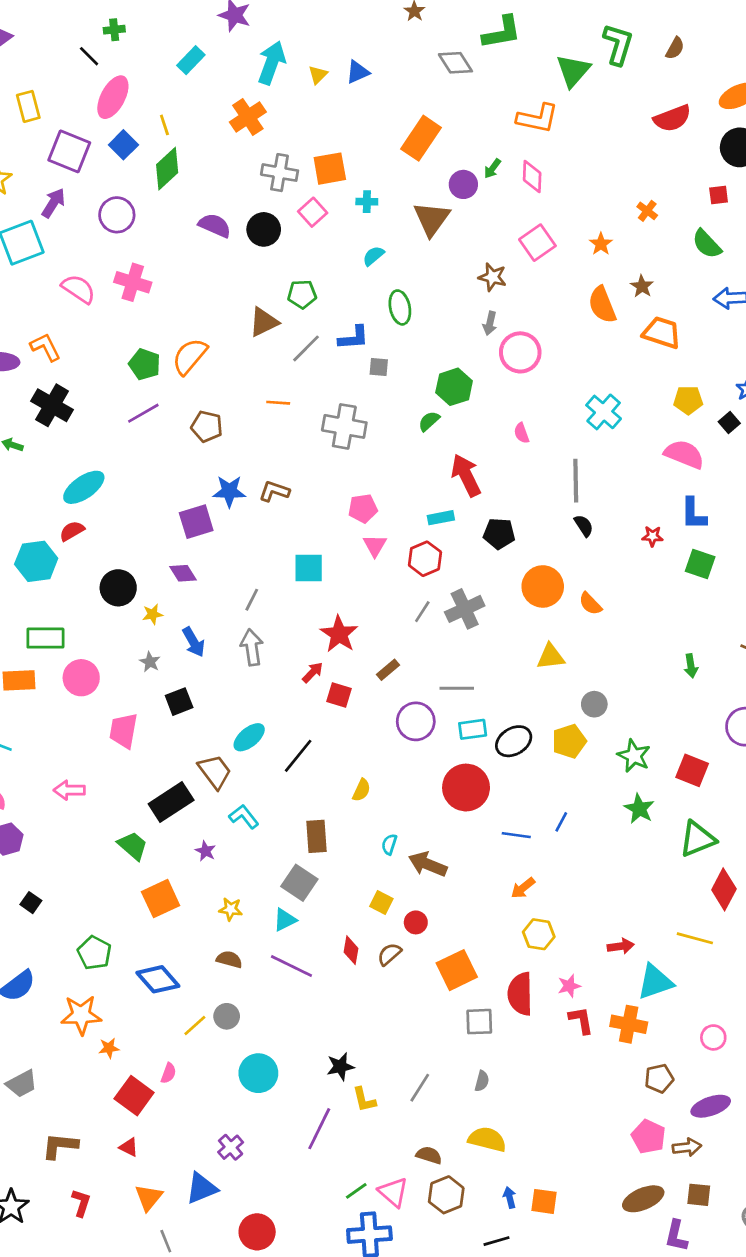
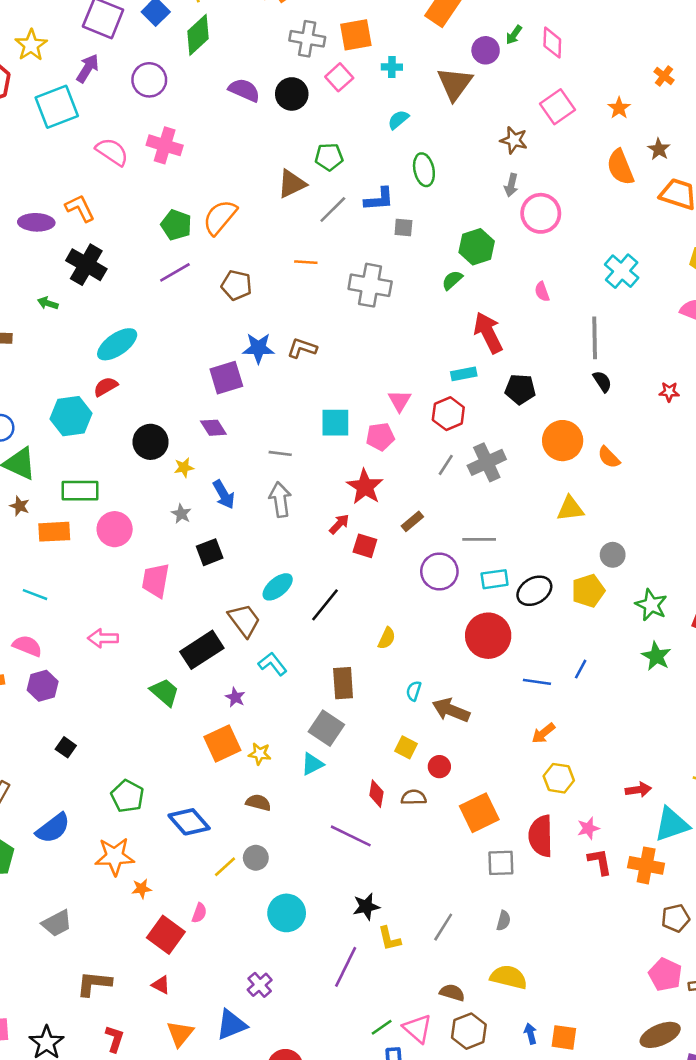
pink pentagon: (363, 508) -> (380, 437), moved
gray line: (252, 600) -> (280, 453), turned 70
orange square: (161, 899) -> (222, 744), moved
brown semicircle: (389, 954) -> (414, 797), turned 40
purple line: (291, 966) -> (351, 836), moved

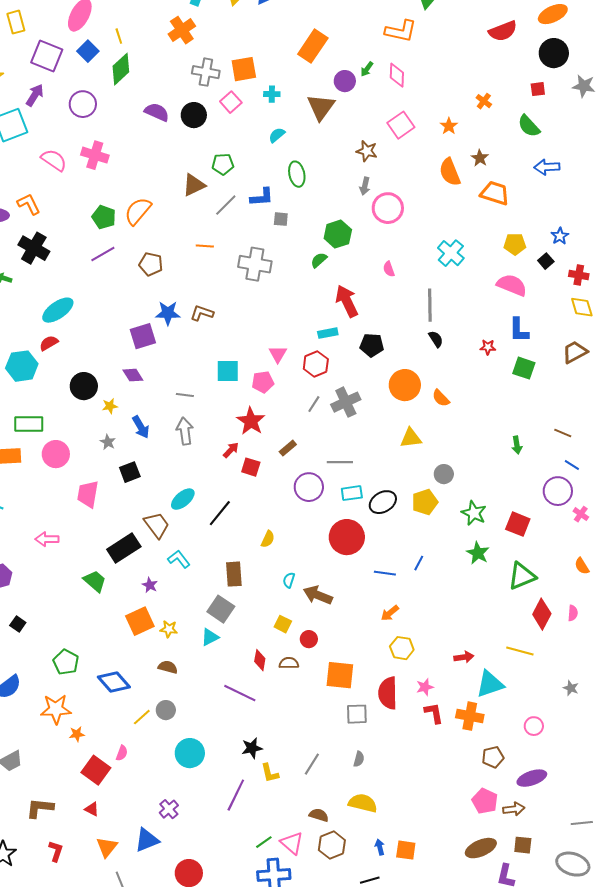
orange square: (479, 813) -> (340, 675), turned 32

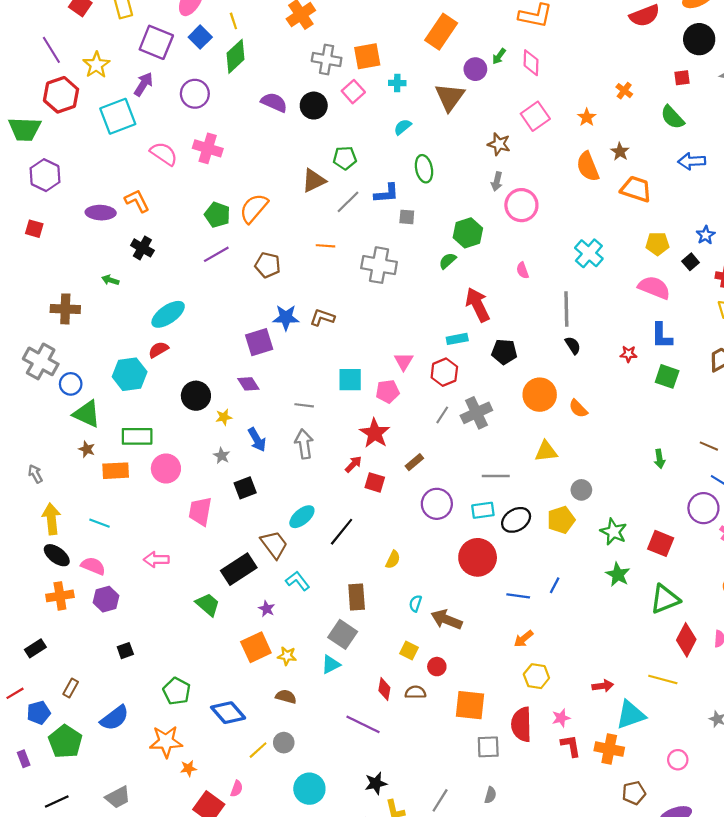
black cross: (34, 248) -> (142, 248), size x0.7
gray line: (340, 462) -> (496, 476), moved
black square: (18, 624) -> (125, 651), turned 35

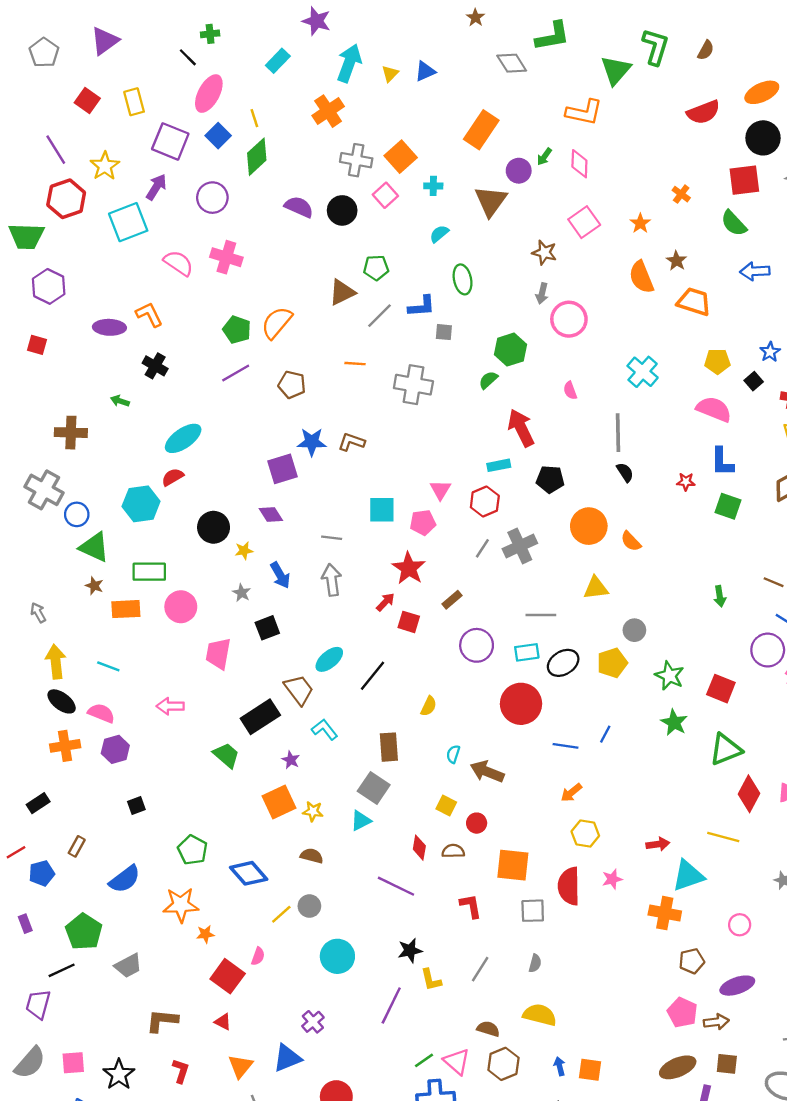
orange square: (367, 56) -> (401, 157), turned -32
red square: (682, 78) -> (744, 180), size x1.8
green pentagon: (65, 742) -> (84, 932), moved
red L-shape: (571, 746) -> (471, 906), moved

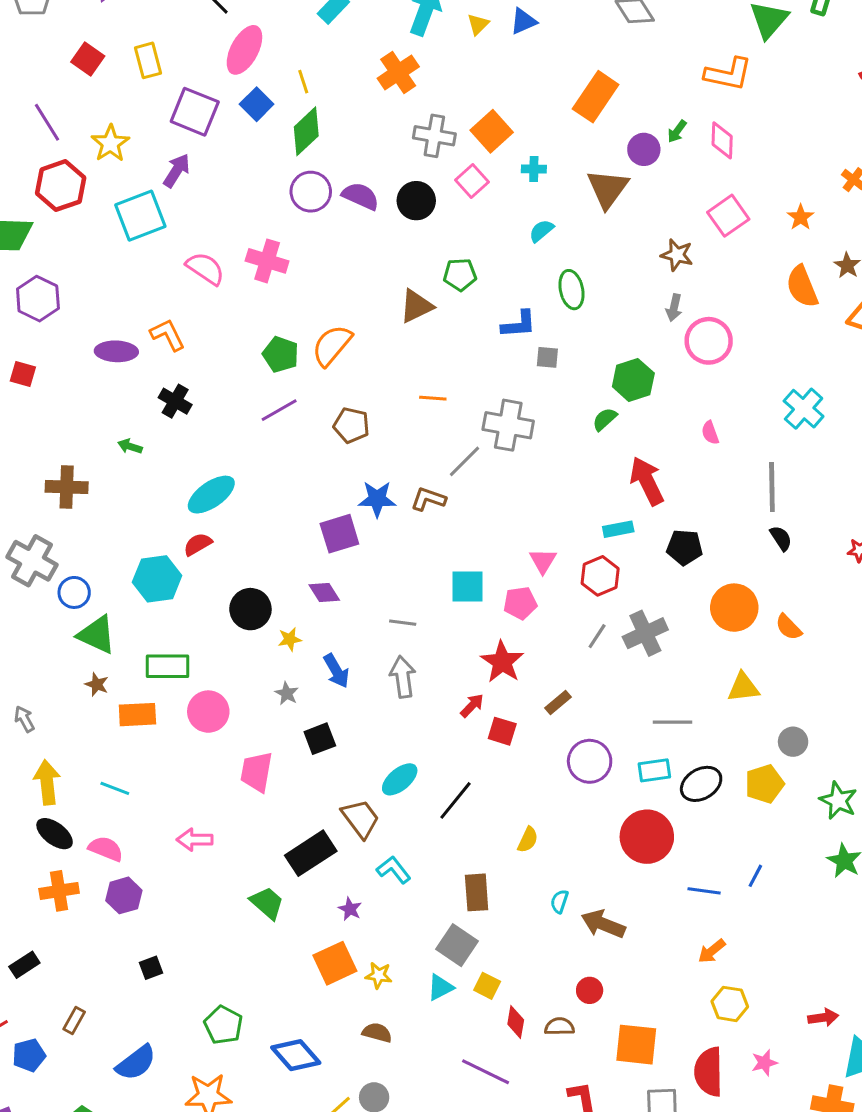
purple circle: (212, 198) -> (311, 192), moved
gray line: (380, 316) -> (464, 461), moved
yellow square: (446, 806) -> (487, 986), moved

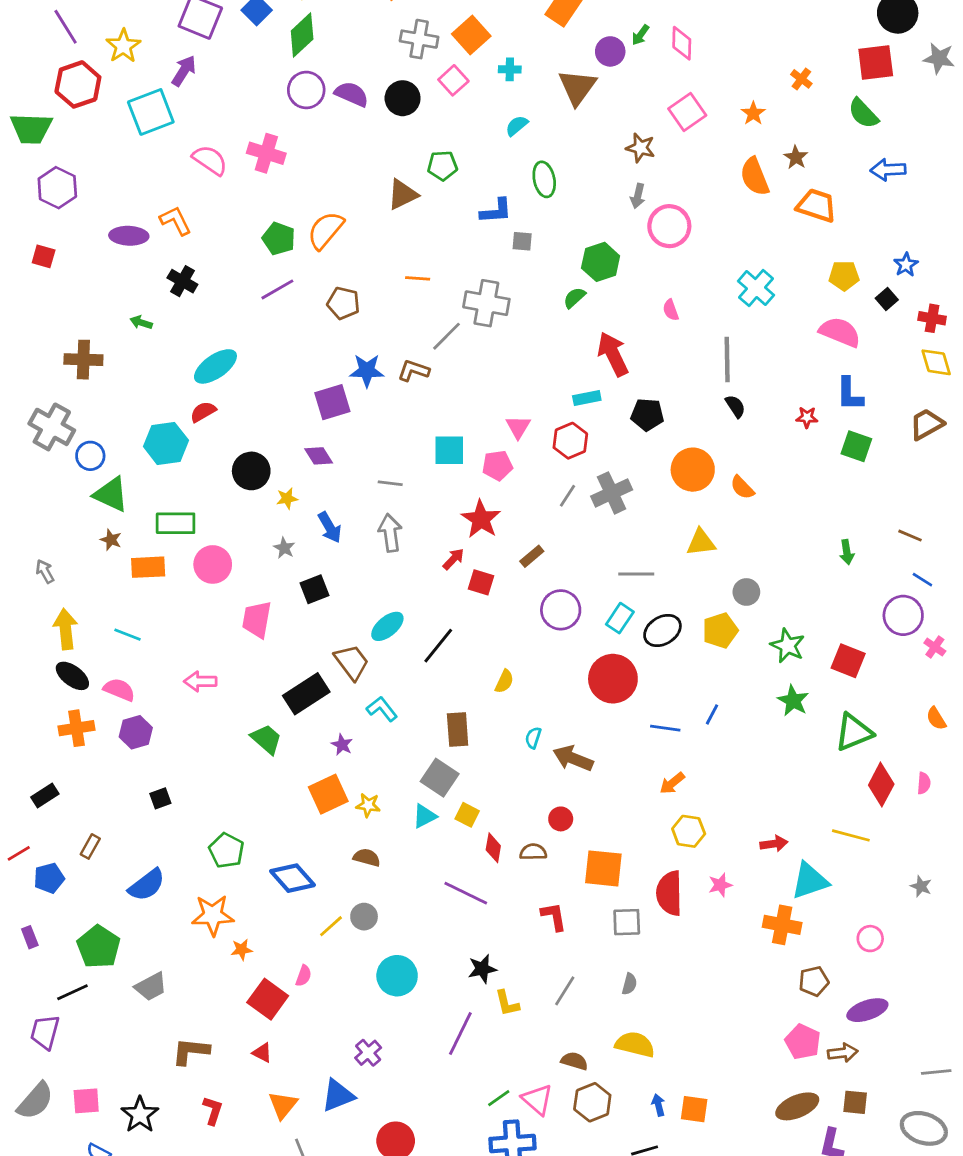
cyan rectangle: (654, 770) -> (620, 618), turned -48

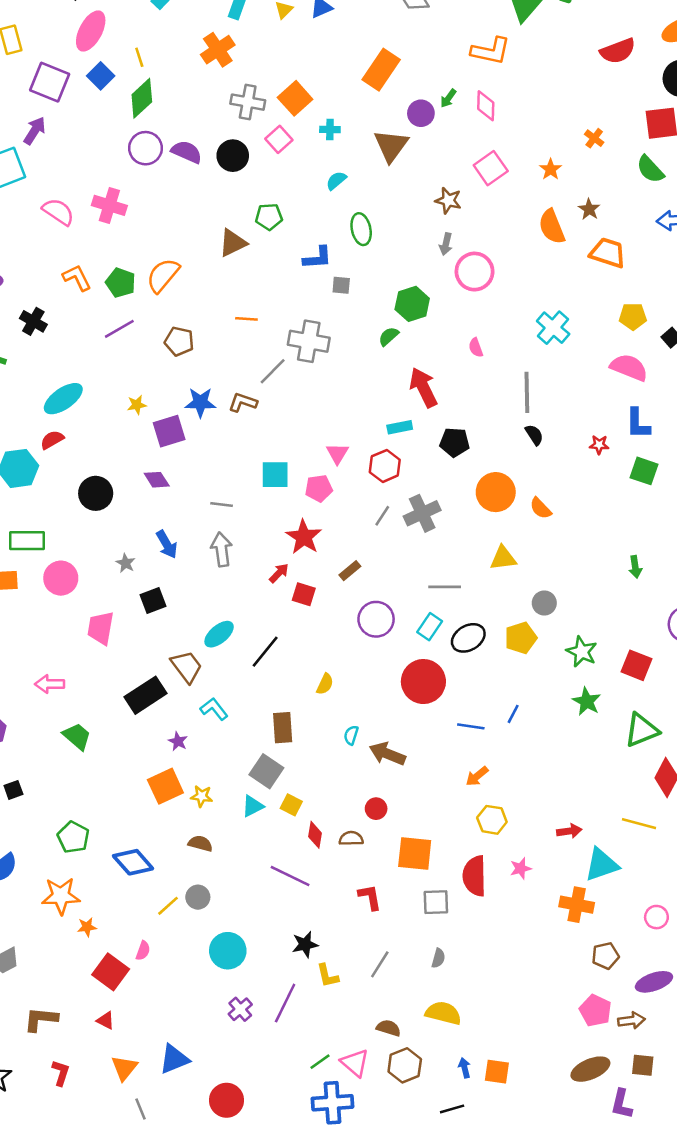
orange L-shape: (176, 221) -> (77, 278), moved
yellow star: (287, 498) -> (137, 405), moved
green trapezoid: (266, 739) -> (77, 736), moved
purple cross: (368, 1053) -> (240, 1009), moved

